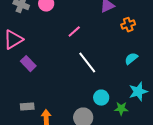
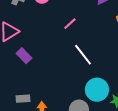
cyan circle: (101, 98) -> (97, 90), size x1.5

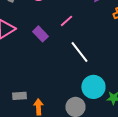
purple rectangle: (24, 56) -> (40, 34), moved

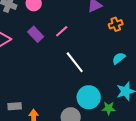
purple rectangle: (40, 34) -> (36, 34), moved

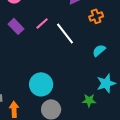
white line: (75, 62) -> (65, 33), moved
cyan circle: (89, 97) -> (41, 84), moved

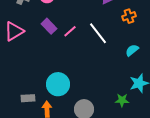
pink line: (42, 23) -> (70, 31), moved
cyan circle: (41, 84) -> (58, 84), moved

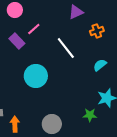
pink line: (70, 31) -> (34, 29), moved
cyan circle: (58, 84) -> (36, 76), moved

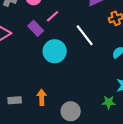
cyan circle: (36, 76) -> (55, 51), moved
orange arrow: (15, 124) -> (42, 97), moved

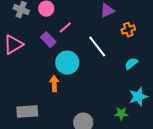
orange arrow: (42, 97) -> (54, 84), moved
gray rectangle: (15, 100) -> (27, 112), size x1.5

